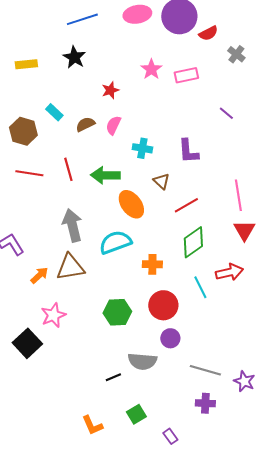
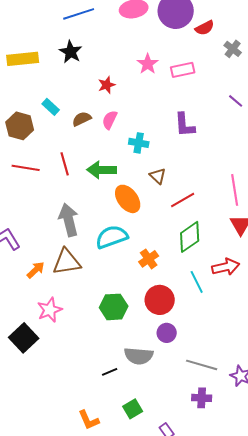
yellow rectangle: (26, 64) -> (23, 59), size x1.4
purple line: (226, 113) -> (236, 101), moved
purple L-shape: (188, 151) -> (185, 125), moved
orange cross: (152, 264) -> (149, 259), turned -36

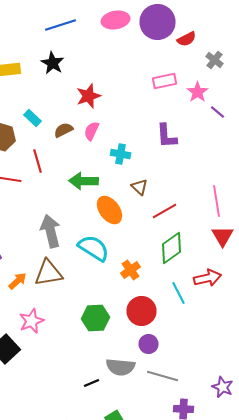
pink star: (148, 64) -> (198, 92), moved
red star: (107, 85) -> (88, 96), size x1.4
red line: (65, 164) -> (38, 161), moved
cyan semicircle: (112, 237) -> (94, 248), turned 52
gray line: (202, 365) -> (162, 376), moved

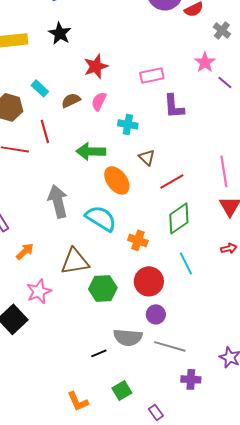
pink rectangle: (164, 81) -> (152, 75), moved
orange cross: (130, 270) -> (138, 240), turned -36
brown triangle: (48, 273) -> (75, 261), moved
red arrow: (208, 278) -> (229, 248), moved, size x0.6

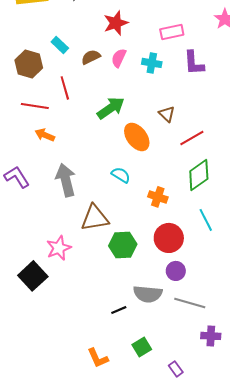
cyan cross: (128, 124) -> (152, 63), moved
green arrow: (91, 151) -> (111, 108), turned 144
gray arrow: (58, 201) -> (66, 180), moved
cyan semicircle: (101, 218) -> (121, 175), size x0.6
orange arrow: (25, 251) -> (45, 135), moved, turned -114

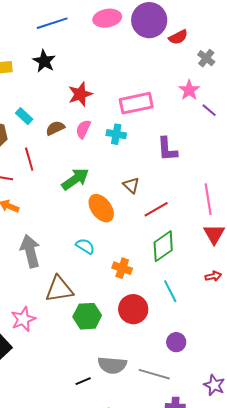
pink rectangle: (172, 32) -> (136, 103), size x1.4
purple L-shape: (194, 63) -> (167, 149), moved
purple circle: (176, 271) -> (176, 342), moved

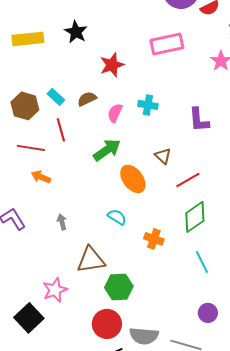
pink rectangle: (136, 103) -> (167, 44), moved
cyan rectangle: (24, 116) -> (56, 97), moved
pink semicircle: (83, 129) -> (115, 113), moved
gray arrow: (30, 251) -> (62, 222), size x0.5
red circle: (133, 309) -> (107, 324), moved

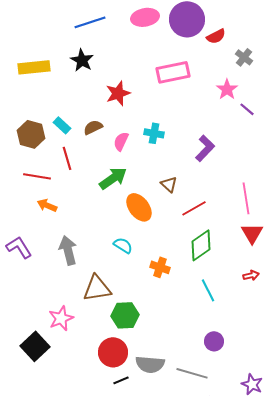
purple L-shape: (199, 120) -> (205, 148), turned -132
gray arrow: (62, 222) -> (68, 250), size x1.8

